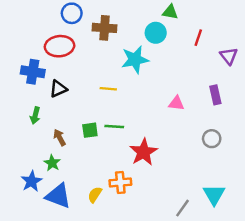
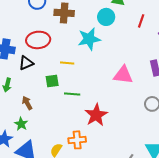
red ellipse: (60, 46) -> (38, 40), moved
pink triangle: (176, 103) -> (123, 75), size x1.5
green square: (90, 130) -> (52, 81), moved

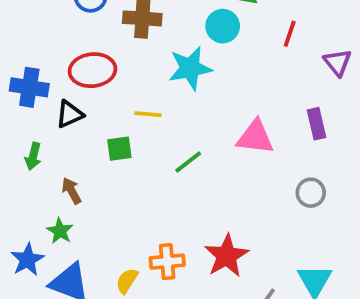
green line: (72, 94) -> (188, 162), moved, turned -42
red star: (96, 115) -> (227, 256), moved

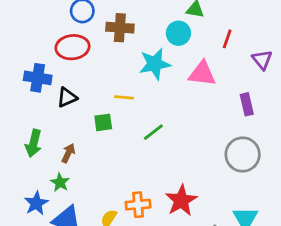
red ellipse: (92, 70) -> (72, 47), moved
pink triangle: (255, 137) -> (202, 74), moved
green arrow: (33, 156) -> (33, 143), moved, size x1.4
brown arrow: (71, 191) -> (68, 153), turned 54
gray circle: (311, 193) -> (243, 155), size x1.6

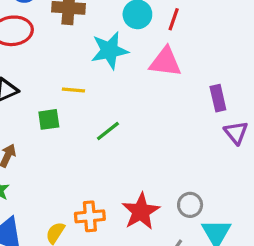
red line: (227, 39) -> (174, 19), moved
purple triangle: (262, 60) -> (236, 133), moved
gray circle: (243, 155) -> (190, 205), moved, size x0.6

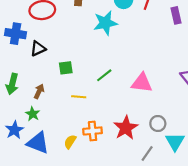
pink triangle: (165, 62) -> (142, 83), moved
yellow line: (73, 90) -> (79, 97), moved
purple rectangle: (218, 98) -> (176, 15), moved

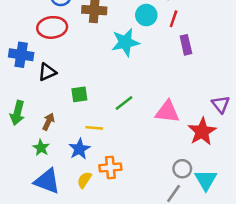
purple rectangle: (176, 15) -> (186, 45), moved
gray circle: (158, 123) -> (182, 169), moved
red star: (126, 128) -> (202, 132), moved
blue star: (14, 130) -> (79, 149), moved

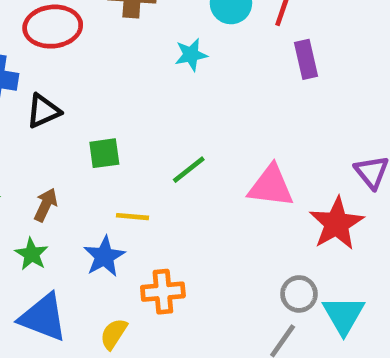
cyan star: (125, 42) -> (191, 55), size x0.6
yellow semicircle: (84, 180) -> (114, 334), moved

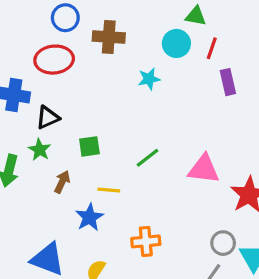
brown arrow: (46, 205) -> (62, 182), moved
green star: (32, 254) -> (40, 150), moved
orange cross: (163, 292) -> (146, 241), moved

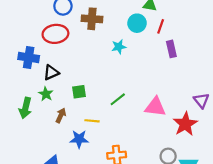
blue star: (89, 217) -> (79, 139), turned 30

